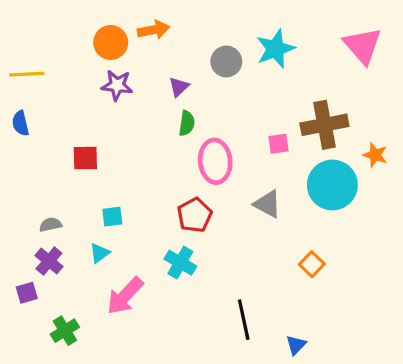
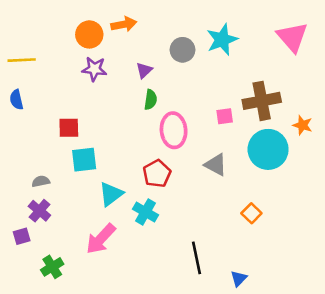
cyan square: (112, 217) -> (84, 160), moved, size x1.5
cyan triangle: (100, 253) -> (111, 194), moved, size x1.5

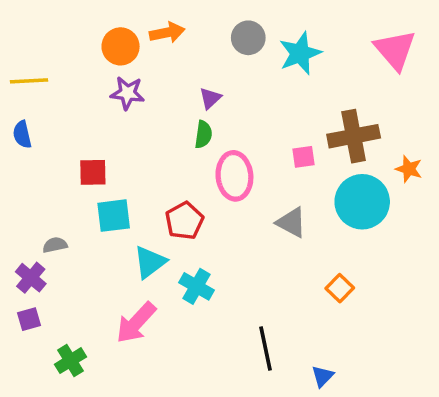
gray circle: (182, 50) -> (248, 38), moved
purple triangle: (144, 70) -> (210, 98), moved
red pentagon: (157, 174) -> (184, 221), moved
purple cross: (39, 211) -> (31, 278), moved

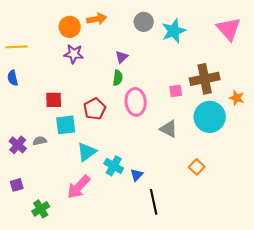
red pentagon: (184, 221) -> (95, 109), moved
gray semicircle: (55, 245) -> (40, 141), moved
purple cross: (31, 278) -> (18, 145), moved
blue triangle: (322, 376) -> (137, 175), moved

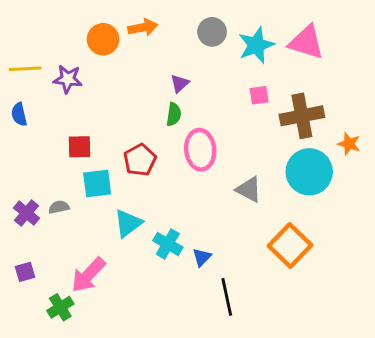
pink triangle: (229, 29) -> (306, 42), moved, turned -32
purple star: (74, 54) -> (68, 79), moved
pink square: (176, 91) -> (259, 95), moved
orange square: (197, 167) -> (290, 245), size x1.8
pink arrow: (79, 187) -> (88, 275), moved

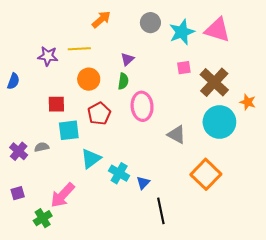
orange arrow: (143, 27) -> (101, 19), turned -30
orange circle: (103, 39) -> (89, 79), moved
yellow line: (25, 69) -> (79, 49), moved
blue semicircle: (19, 114) -> (13, 81), turned -147
brown cross: (302, 116) -> (214, 82), turned -36

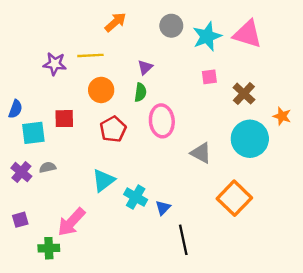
blue semicircle: (13, 81) -> (15, 109), moved
brown cross: (214, 82) -> (244, 94), size x0.7
cyan square: (69, 130) -> (33, 133), moved
green cross: (43, 218) -> (49, 248), turned 30

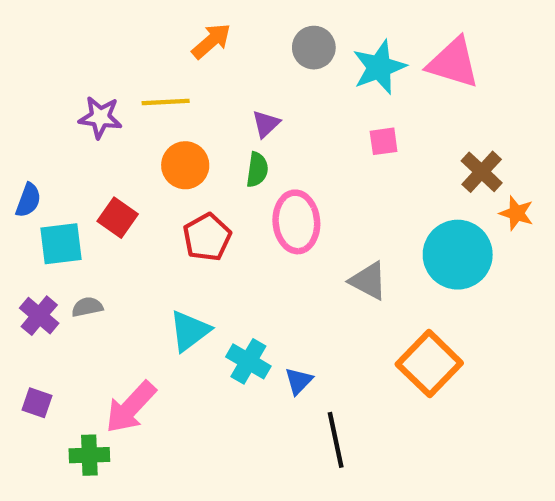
brown cross: (244, 94) -> (482, 172), moved
red square: (64, 119) -> (118, 218), turned 36
purple square: (20, 220) -> (37, 403), turned 35

